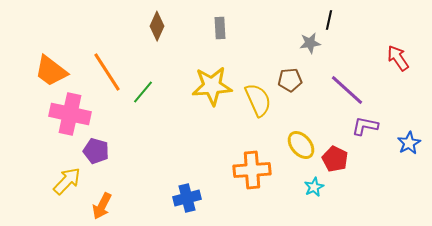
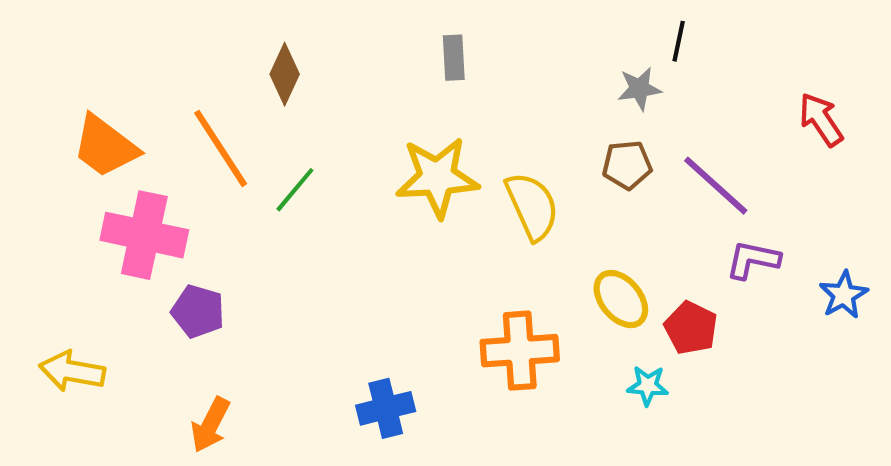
brown diamond: (157, 26) -> (285, 74), moved
brown pentagon: (290, 80) -> (627, 165), moved
yellow arrow: (67, 181) -> (72, 371), moved, turned -124
cyan star: (314, 187) -> (648, 386), turned 30

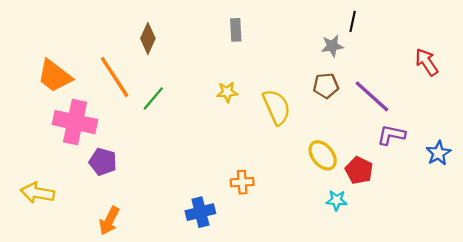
yellow star: (437, 177) -> (227, 92), size x0.5
orange cross: (520, 351) -> (242, 182), moved, size x0.6

